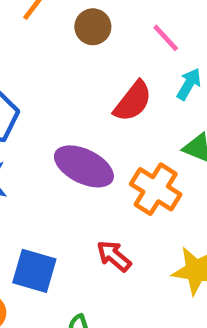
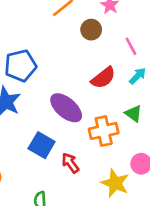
orange cross: (156, 189) -> (104, 131), turned 32
blue square: (34, 271) -> (42, 145), moved

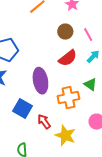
brown circle: (91, 30) -> (65, 32), moved
purple ellipse: (66, 108) -> (40, 81), turned 40
yellow star: (115, 183) -> (65, 135), moved

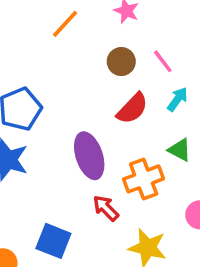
blue square: (23, 108) -> (53, 241), moved
red arrow: (44, 121) -> (106, 208), moved

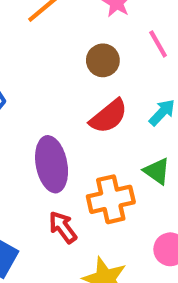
pink line: (163, 61) -> (158, 44), moved

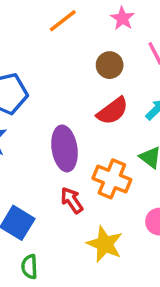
orange cross: (111, 199) -> (112, 179), turned 33

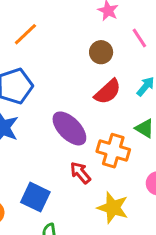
orange line: (63, 21) -> (25, 34), moved
purple ellipse: (65, 148) -> (69, 128), turned -30

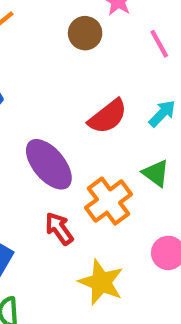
brown circle: (101, 52) -> (85, 33), moved
orange cross: (113, 151) -> (109, 201), turned 32

